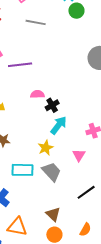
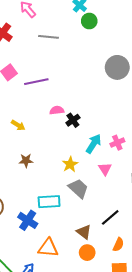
cyan arrow: (59, 125) -> (94, 144), moved
cyan rectangle: (23, 170) -> (49, 202), moved
black line: (86, 192) -> (110, 217), moved

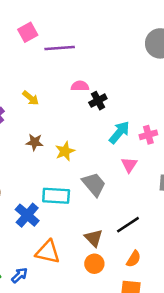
yellow star: (70, 164) -> (65, 151), moved

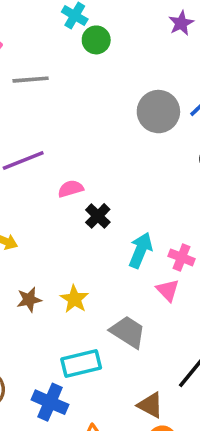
pink semicircle: (80, 86) -> (71, 189), moved
pink cross: (148, 135) -> (182, 257), moved, turned -36

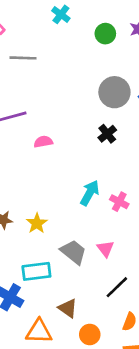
green circle: (96, 40) -> (105, 34), moved
black cross: (98, 216) -> (107, 134), moved
pink triangle: (168, 290) -> (105, 249), moved
brown triangle: (150, 405) -> (68, 308), moved

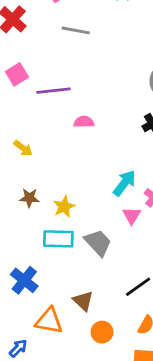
pink triangle: (105, 249) -> (132, 216), moved
cyan rectangle: (36, 271) -> (58, 239), moved

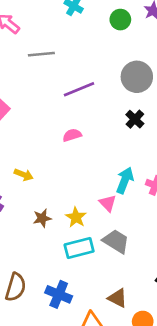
purple line: (54, 91) -> (79, 89), moved
pink triangle: (132, 216) -> (108, 203), moved

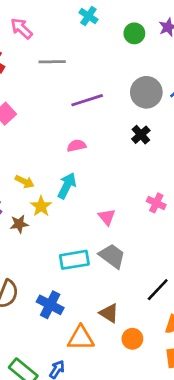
cyan arrow: (125, 180) -> (67, 186), moved
yellow star: (76, 217) -> (41, 206), moved
brown star: (42, 218) -> (19, 224), moved

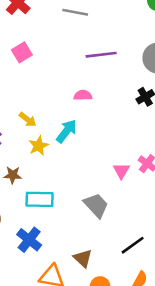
pink triangle: (107, 217) -> (121, 171), moved
brown star: (19, 224) -> (13, 175), moved
cyan rectangle: (74, 260) -> (40, 199), moved

